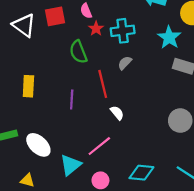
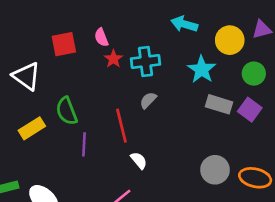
white triangle: (24, 25) -> (26, 76), moved
green semicircle: (78, 52) -> (67, 111), moved
yellow rectangle: (28, 86) -> (32, 128), turned 55

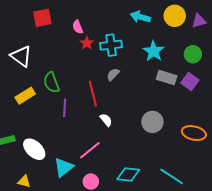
yellow circle: (230, 40) -> (175, 16), moved
red square: (64, 44) -> (42, 18), moved
gray circle: (215, 170) -> (152, 122), moved

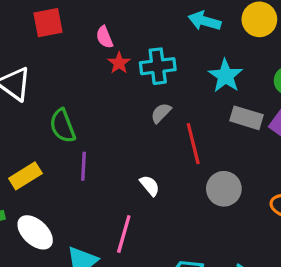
red line: (93, 94) -> (193, 144), moved
yellow rectangle: (25, 96) -> (25, 176), moved
pink line: (90, 150) -> (124, 234), turned -35

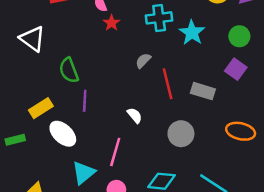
cyan cross: (158, 66) -> (159, 18), moved
gray rectangle: (246, 118) -> (203, 91), moved
gray circle: (224, 189) -> (181, 134), moved
white ellipse: (35, 232) -> (63, 134), moved

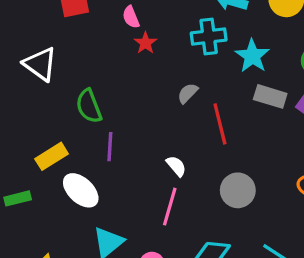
gray rectangle: (203, 91) -> (270, 96), moved
pink line: (115, 152) -> (170, 207), moved

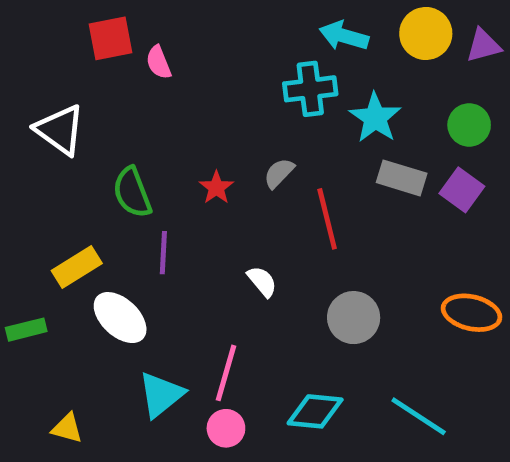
pink semicircle: (131, 17) -> (159, 62), moved
red star: (145, 43) -> (216, 188), moved
pink line: (170, 207) -> (226, 373), moved

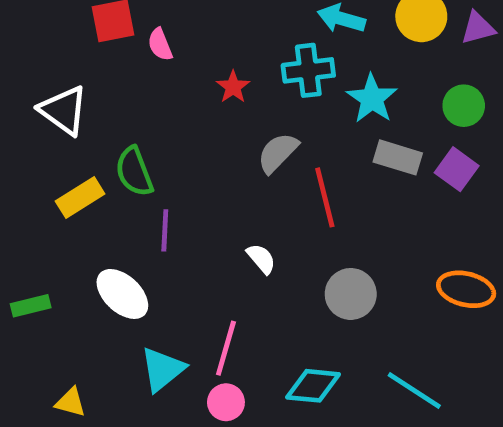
gray semicircle: (279, 173) -> (278, 153), size x1.4
red star: (216, 188) -> (233, 87), moved
yellow rectangle: (77, 267) -> (80, 197), moved

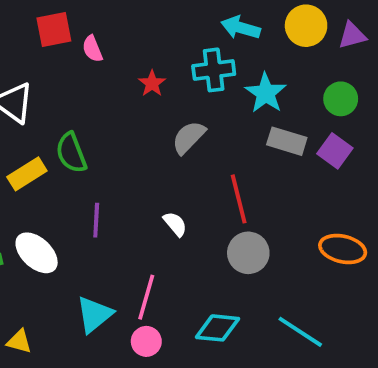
red line: (325, 197) -> (239, 199), moved
purple line: (165, 230) -> (96, 220), moved
white ellipse: (122, 294) -> (37, 253), moved

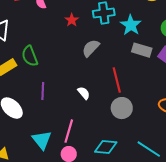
cyan triangle: (94, 314) -> (42, 140), turned -30

